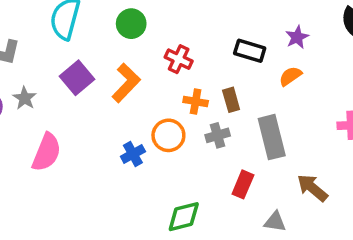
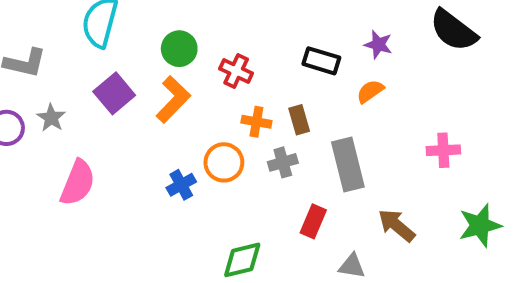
green circle: (131, 24) -> (179, 49), moved
purple star: (297, 37) -> (378, 45), turned -30

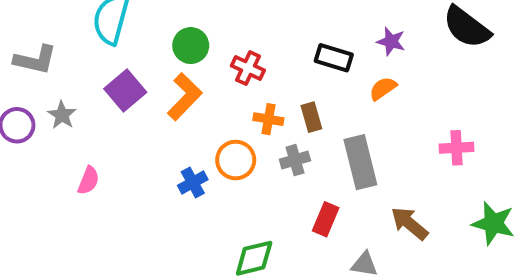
pink semicircle: (78, 183) -> (88, 180), size x0.6
green star: (480, 225) -> (493, 223), turned 30

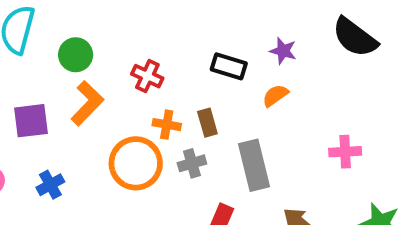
green circle: (191, 46) -> (76, 55), moved
purple square: (125, 91) -> (31, 121), moved, turned 33
orange circle: (236, 160) -> (136, 163), size x1.4
blue cross: (193, 183) -> (50, 185), moved

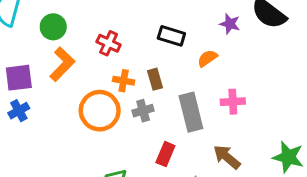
purple star: (283, 51) -> (230, 24), moved
pink cross: (345, 152) -> (233, 102), moved
blue cross: (50, 185) -> (19, 111), moved

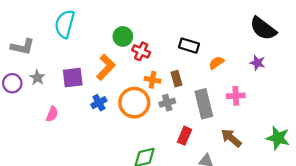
purple star: (230, 24) -> (257, 63), moved
green circle: (53, 27) -> (123, 36), moved
blue cross: (19, 111) -> (99, 103), moved

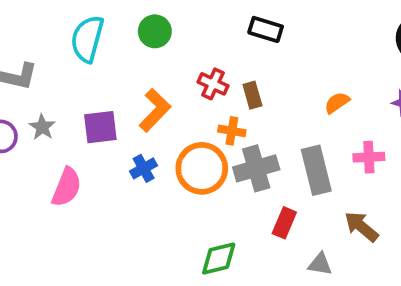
green circle: (123, 36) -> (155, 31), moved
black rectangle: (189, 46) -> (266, 29), moved
brown rectangle: (176, 79) -> (252, 95), moved
gray cross: (167, 103) -> (256, 168), size x1.6
pink semicircle: (52, 114) -> (67, 187), size x1.5

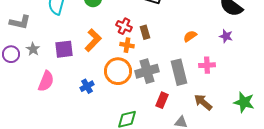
orange cross: (232, 131) -> (127, 45), moved
blue cross: (144, 168) -> (87, 86), moved

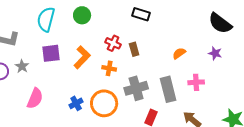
orange cross: (127, 45) -> (109, 68), moved
purple square: (64, 49) -> (51, 53), moved
orange circle: (118, 71) -> (104, 103), moved

